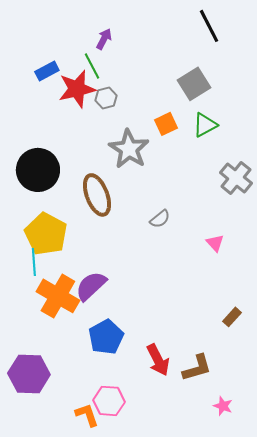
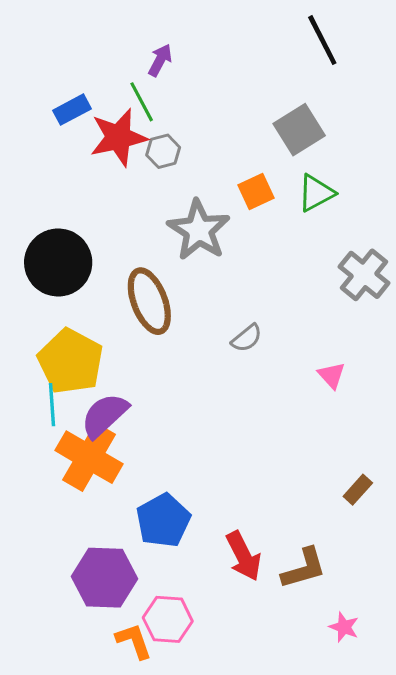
purple semicircle: (91, 286) -> (104, 415), moved
purple hexagon: (29, 374) -> (104, 578), moved

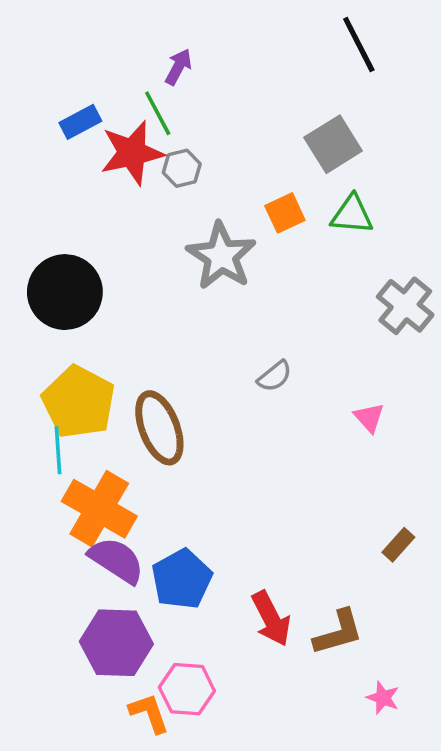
green triangle: (316, 193) -> (352, 215), turned 33
brown ellipse: (149, 301) -> (159, 428), moved
purple semicircle: (104, 415) -> (116, 560), moved, turned 76

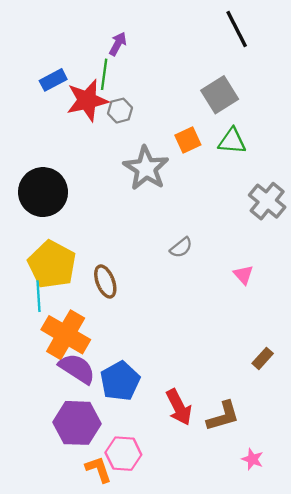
green line: (158, 113) -> (104, 74), turned 36
brown ellipse: (159, 428) -> (105, 281), size x0.7

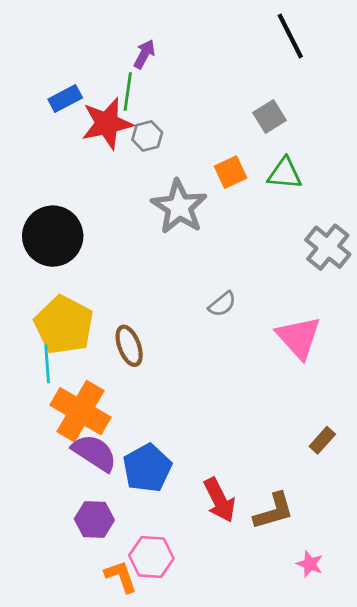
gray square: (220, 95) -> (269, 117), size x0.7
pink triangle: (243, 275) -> (299, 337), size x1.8
purple hexagon: (77, 423) -> (94, 519), size x0.7

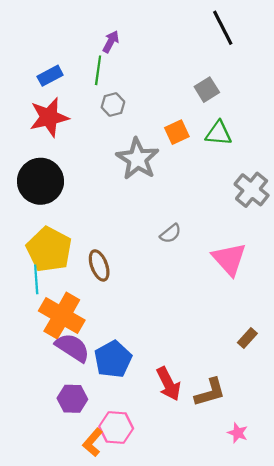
red star: (107, 123) -> (49, 117), moved
orange L-shape: (121, 576) -> (93, 442), turned -120

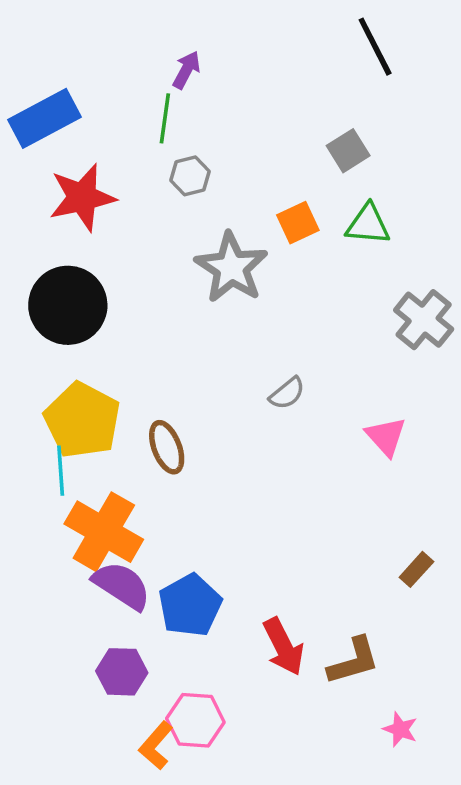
blue rectangle: (50, 76) -> (44, 118), moved, size x1.6
pink triangle: (229, 259) -> (386, 436), size x0.7

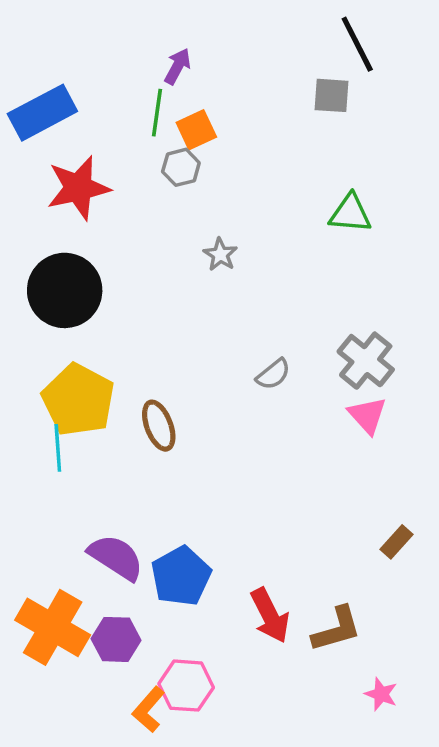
gray square: (348, 151) -> (331, 95), moved, turned 36
orange square: (298, 223) -> (196, 130), moved
gray star: (231, 268) -> (220, 255), size x0.5
gray cross: (424, 320) -> (366, 361), moved
orange cross: (104, 532) -> (53, 627), moved

